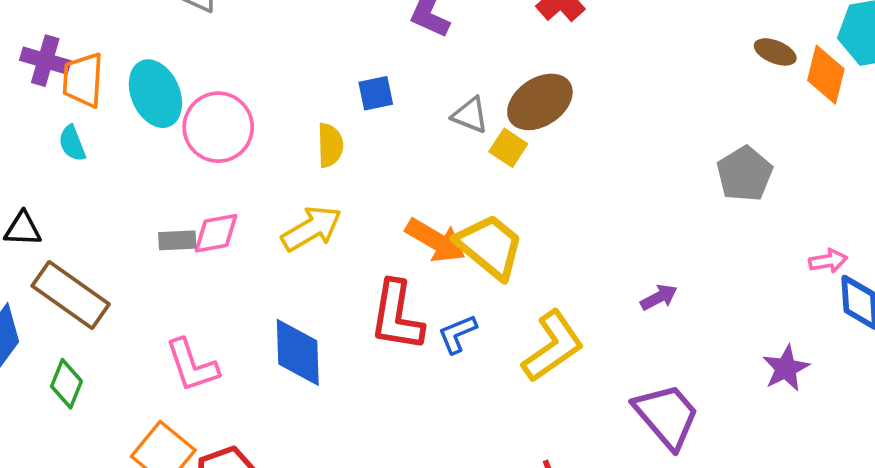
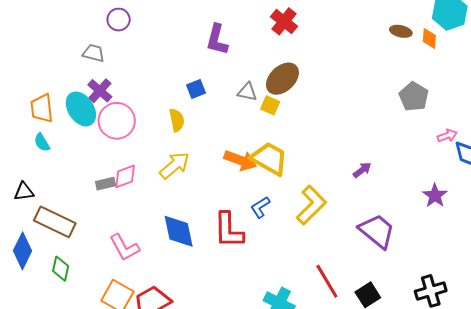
purple cross: (45, 61) -> (100, 91), moved, turned 35
orange diamond: (826, 75) -> (429, 39), size x0.7
gray pentagon: (745, 174) -> (414, 97), moved
red L-shape: (397, 316) -> (229, 230), moved

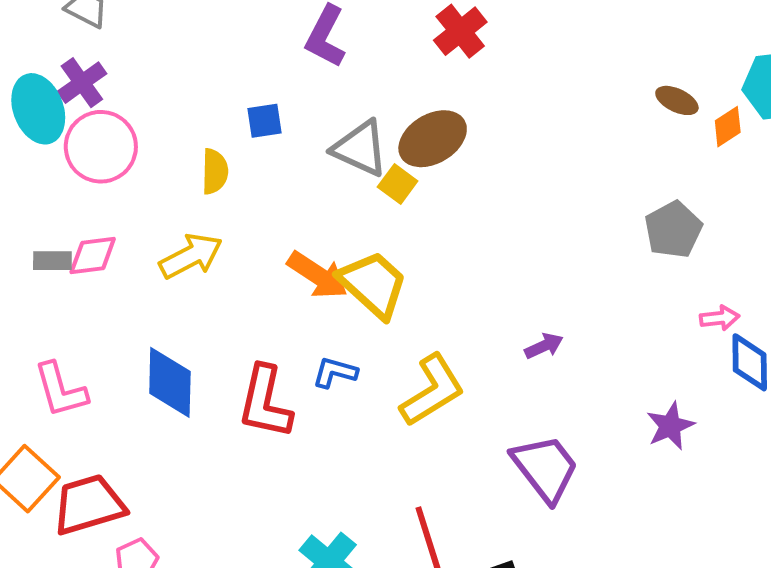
orange diamond: (429, 39) -> (728, 127), turned 40
gray triangle: (247, 92) -> (360, 148), size x1.5
blue L-shape: (260, 207) -> (335, 372), turned 35

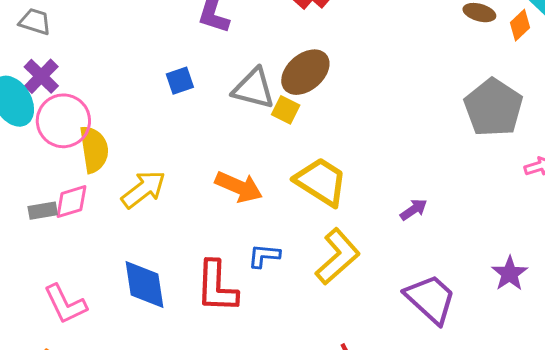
yellow semicircle: (215, 171) -> (94, 149), moved, size x1.4
gray pentagon: (673, 230) -> (493, 108), size x1.4
yellow trapezoid: (373, 284) -> (321, 182), moved
purple star: (670, 426) -> (510, 274), moved

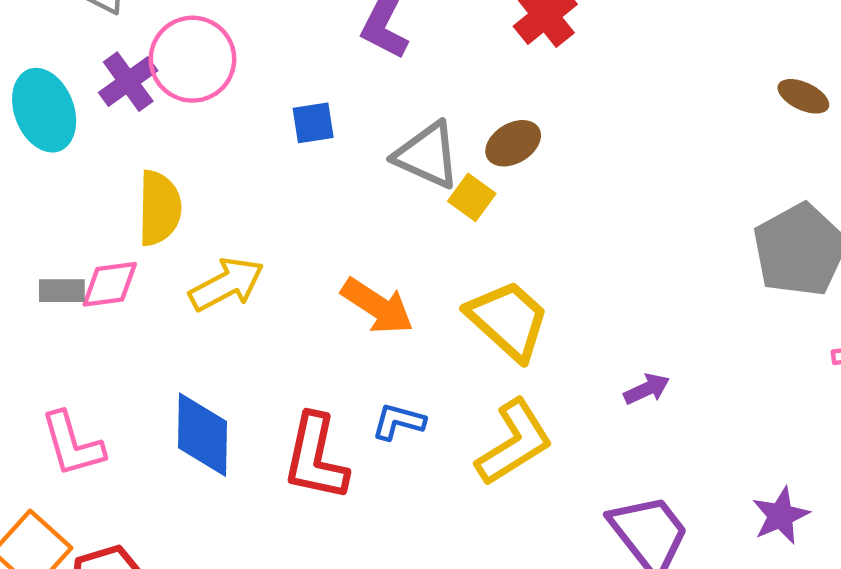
brown ellipse: (305, 72) -> (513, 143), size x0.7
purple cross: (41, 76) -> (128, 82), moved
pink circle: (63, 121) -> (192, 59), moved

